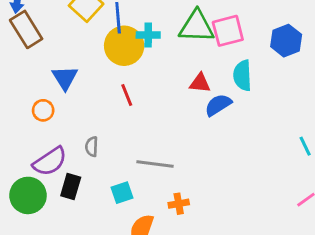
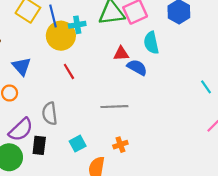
blue semicircle: (218, 105) -> (137, 67), turned 72
gray semicircle: (92, 147) -> (50, 114), size x1.5
gray line: (155, 164) -> (114, 107), moved

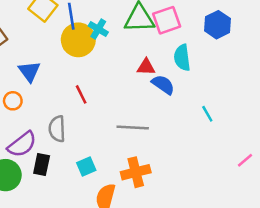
cyan cross: (77, 25) -> (98, 29), turned 35
red line: (69, 71) -> (81, 94), moved
cyan line: (206, 87) -> (207, 114), moved
orange cross: (120, 145) -> (136, 172), size x1.6

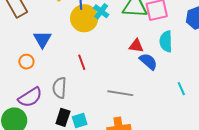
black rectangle: (42, 165) -> (63, 117), moved

